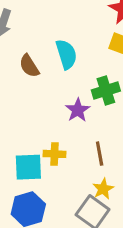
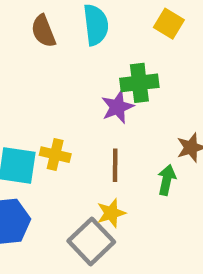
purple star: (78, 110) -> (118, 107), moved

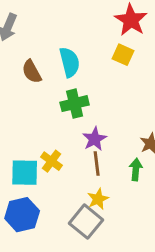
green cross: (139, 83) -> (75, 104), moved
purple star: (118, 107) -> (95, 139), moved
yellow cross: (55, 155) -> (52, 161), turned 30

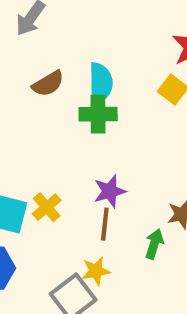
brown semicircle: (32, 72) -> (48, 84), turned -105
green cross: (75, 104) -> (98, 114), moved

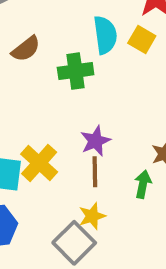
cyan semicircle: (101, 83) -> (105, 35), moved
yellow cross: (47, 207) -> (39, 163), size x1.4

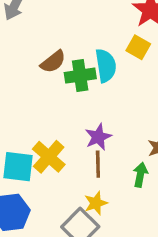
cyan semicircle: (105, 35) -> (106, 66), moved
brown semicircle: (26, 49) -> (53, 62), moved

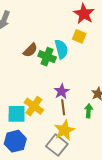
green cross: (80, 76) -> (47, 57), turned 36
yellow star: (96, 203) -> (64, 130), size x1.5

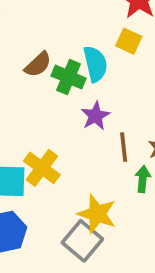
purple star: (62, 91) -> (95, 116), moved
brown line: (63, 107) -> (124, 147), moved
yellow star: (64, 130) -> (97, 214), turned -30

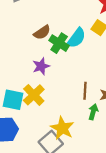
cyan semicircle: (95, 64) -> (76, 38), turned 40
purple star: (95, 116) -> (41, 66), moved

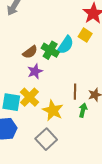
brown semicircle: (42, 32) -> (30, 52), moved
yellow star: (62, 128) -> (53, 110), moved

